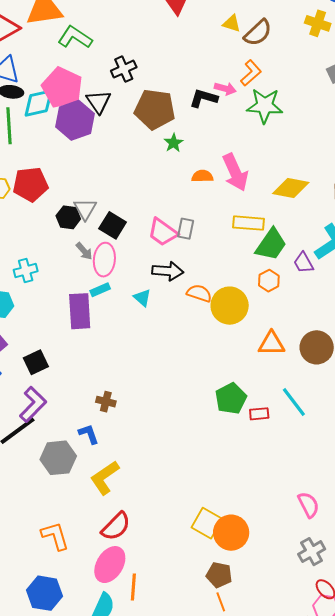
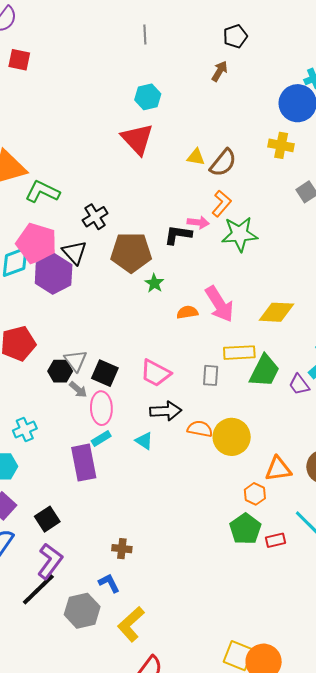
gray rectangle: (186, 229) -> (211, 375), moved
gray arrow: (84, 251) -> (78, 390), moved
orange hexagon: (269, 281) -> (255, 494), moved

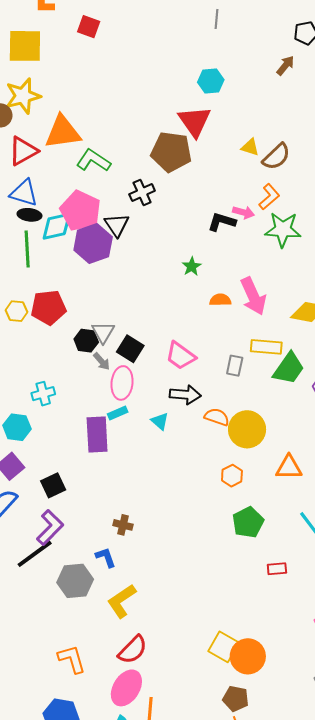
brown pentagon: (131, 252) -> (171, 152), moved
orange hexagon: (255, 494) -> (232, 476), moved
red rectangle: (275, 540) -> (277, 569), moved

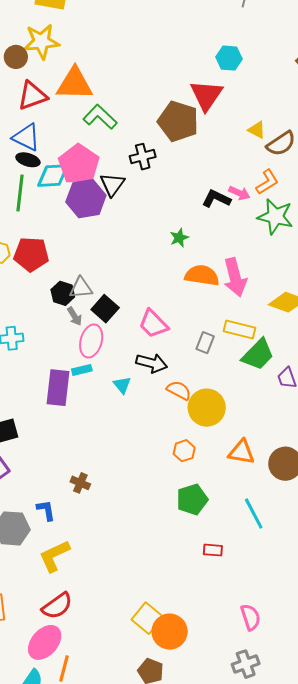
orange semicircle: (220, 300) -> (202, 275), size x1.6
gray triangle: (103, 332) -> (81, 288), turned 45
brown cross: (123, 525) -> (80, 483), moved

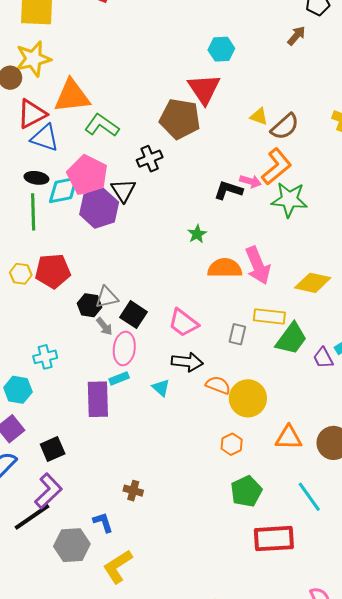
blue triangle: (26, 137) -> (45, 138), moved
orange L-shape: (267, 182) -> (277, 167), size x1.4
red rectangle: (213, 550) -> (274, 539), size x2.0

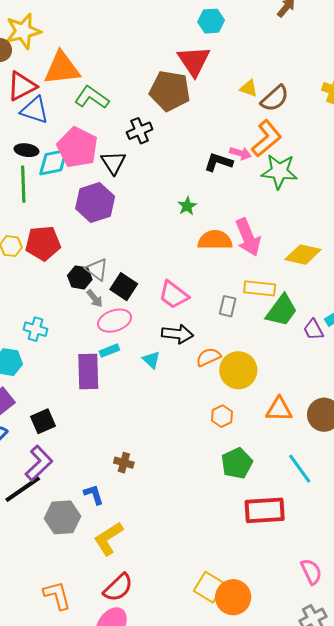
purple hexagon: (99, 208) -> (95, 202), moved
gray triangle: (107, 297) -> (97, 270), turned 50
pink ellipse: (124, 348) -> (115, 321), turned 64
cyan cross: (45, 357) -> (36, 329), turned 30
orange semicircle: (218, 385) -> (208, 357), turned -45

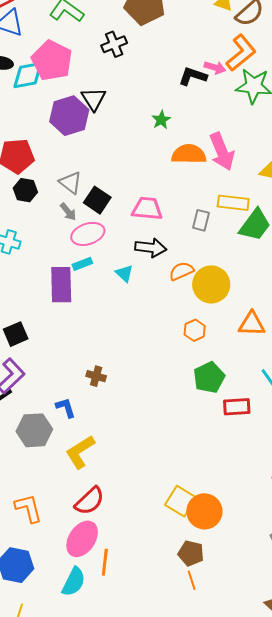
black triangle: (113, 163) -> (93, 99), moved
black hexagon: (80, 277) -> (25, 190), moved
pink trapezoid: (174, 295) -> (147, 209), turned 148
red rectangle: (265, 510) -> (237, 407), moved, size x0.7

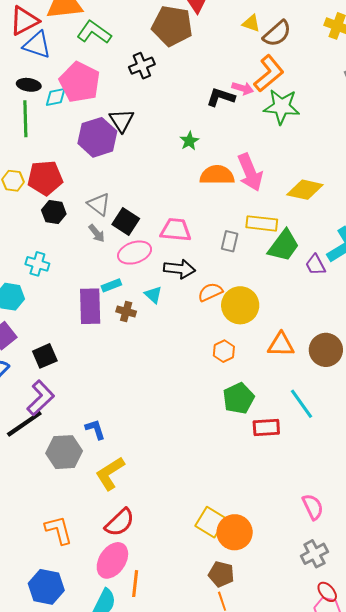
cyan diamond: (28, 75) -> (56, 97), size x0.7
pink ellipse: (88, 234) -> (135, 253), moved
brown cross: (96, 376) -> (126, 311), moved

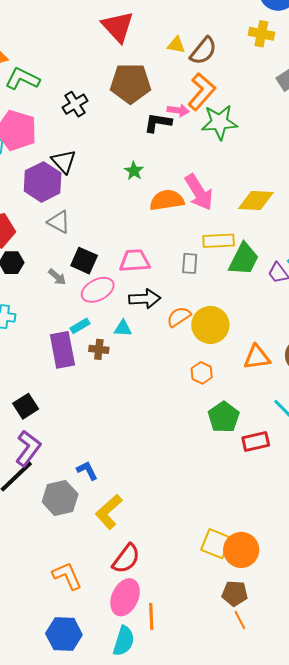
brown pentagon: (172, 26) -> (130, 83), moved
gray triangle: (99, 204) -> (59, 222), moved
cyan triangle: (153, 295) -> (123, 328), turned -30

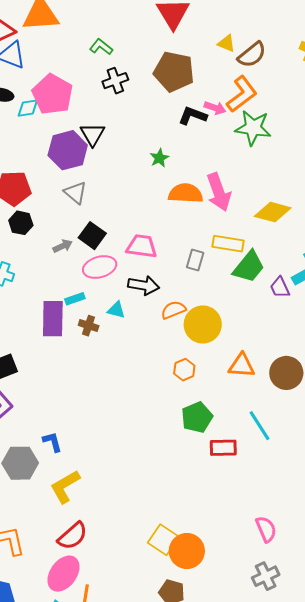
green L-shape: (23, 79) -> (101, 47), moved, size x0.7
gray arrow: (57, 277) -> (63, 246), turned -78

